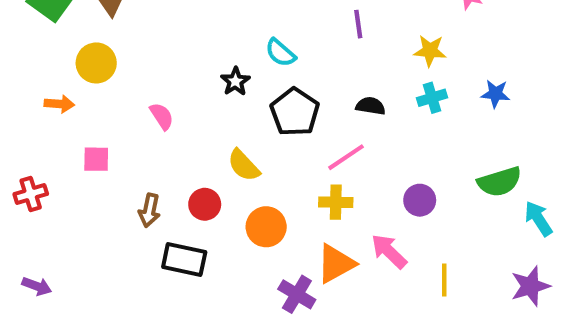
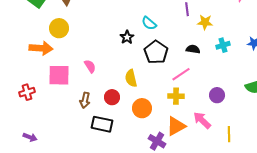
yellow star: (430, 51) -> (205, 22), moved
orange arrow: (59, 104) -> (41, 48), size x1.6
pink semicircle: (162, 116) -> (90, 66), moved
pink square: (96, 159) -> (59, 75), size x1.6
yellow semicircle: (244, 165) -> (131, 78), turned 30

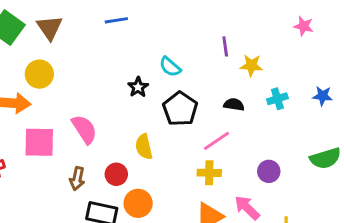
pink semicircle: (90, 66) -> (84, 129), size x1.5
orange circle: (142, 108) -> (138, 203), moved

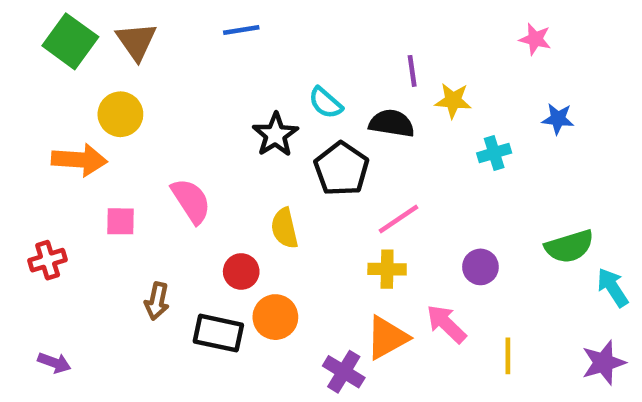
black star: (138, 87) -> (275, 135), size x1.4
blue star: (323, 96) -> (558, 119), moved
black semicircle: (234, 105) -> (392, 123), moved, size x1.4
pink square: (39, 142) -> (120, 221), size x0.6
brown arrow: (77, 179) -> (157, 301), moved

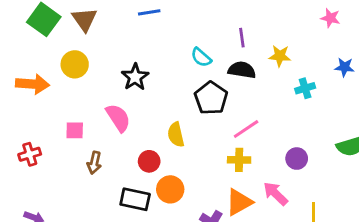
purple line: (412, 71) -> (242, 38), moved
black star: (275, 135) -> (135, 77), moved
orange arrow: (79, 160) -> (33, 84), moved
brown arrow: (157, 301) -> (94, 163), moved

